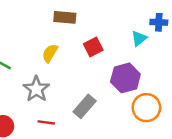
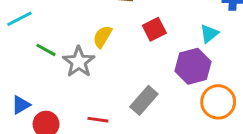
cyan triangle: (139, 38) -> (209, 34), moved
gray star: (36, 89) -> (79, 62), moved

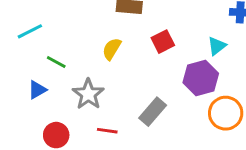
gray star: (79, 62) -> (88, 94), moved
blue triangle: (21, 105) -> (37, 90), moved

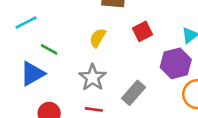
blue triangle: (37, 90) -> (32, 74), size x1.5
gray star: (88, 94) -> (93, 77), moved

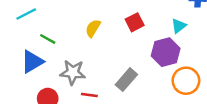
gray star: (93, 77) -> (73, 72), moved, turned -30

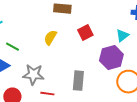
gray rectangle: (126, 80) -> (78, 81), turned -36

